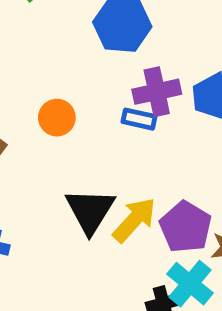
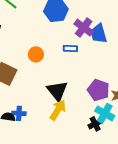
purple cross: (157, 92) -> (84, 28), moved, turned -30
yellow arrow: (134, 220) -> (58, 110), moved

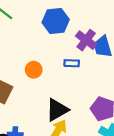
black triangle: (57, 91) -> (57, 110), turned 40

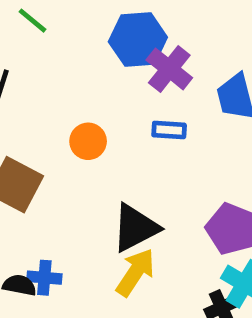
purple cross: (86, 40) -> (169, 69), moved

